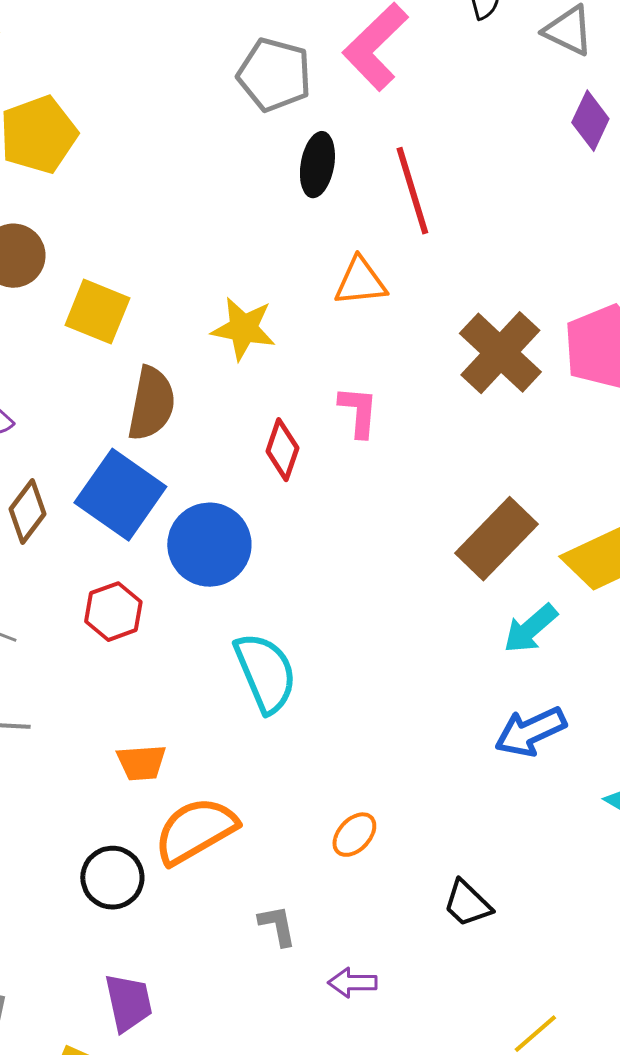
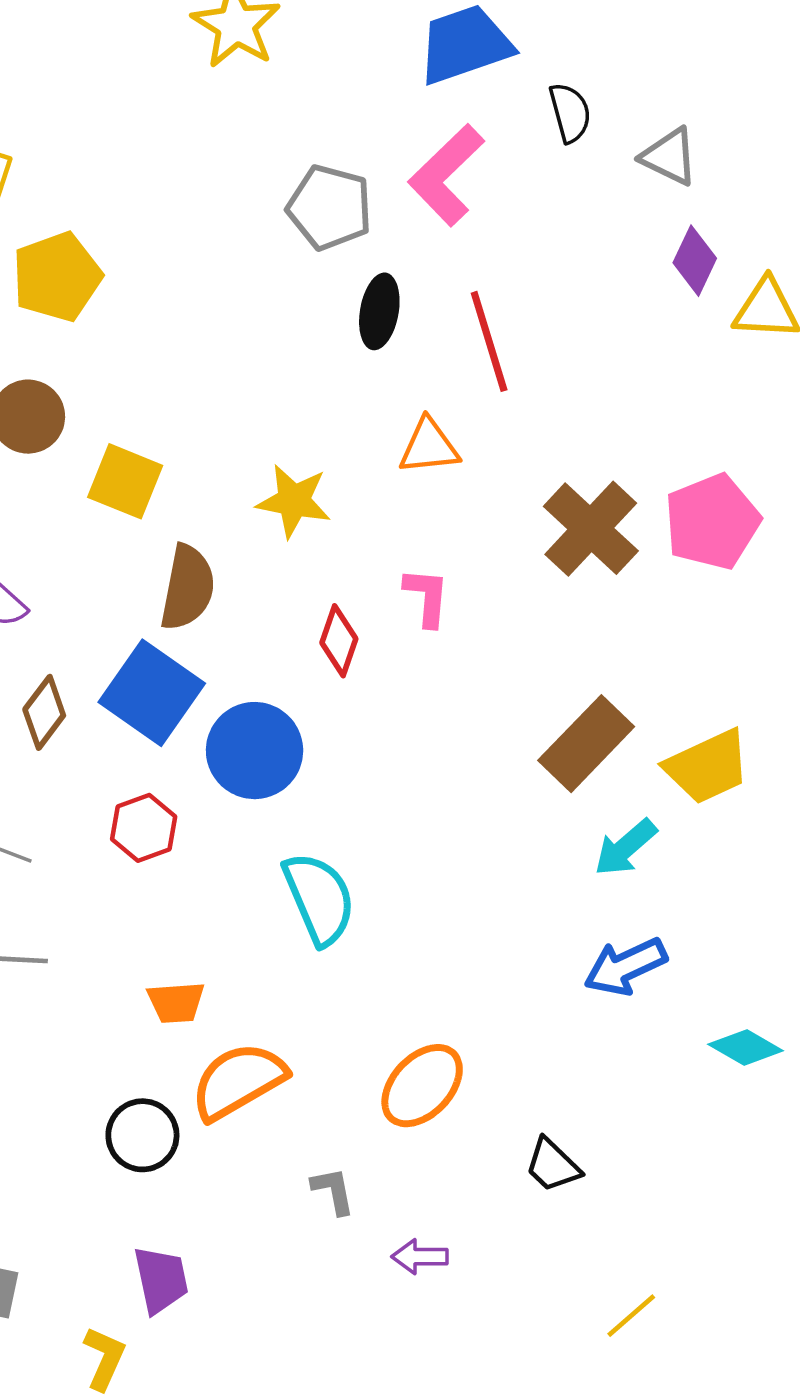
orange ellipse: (354, 835) -> (422, 1086), size x1.6

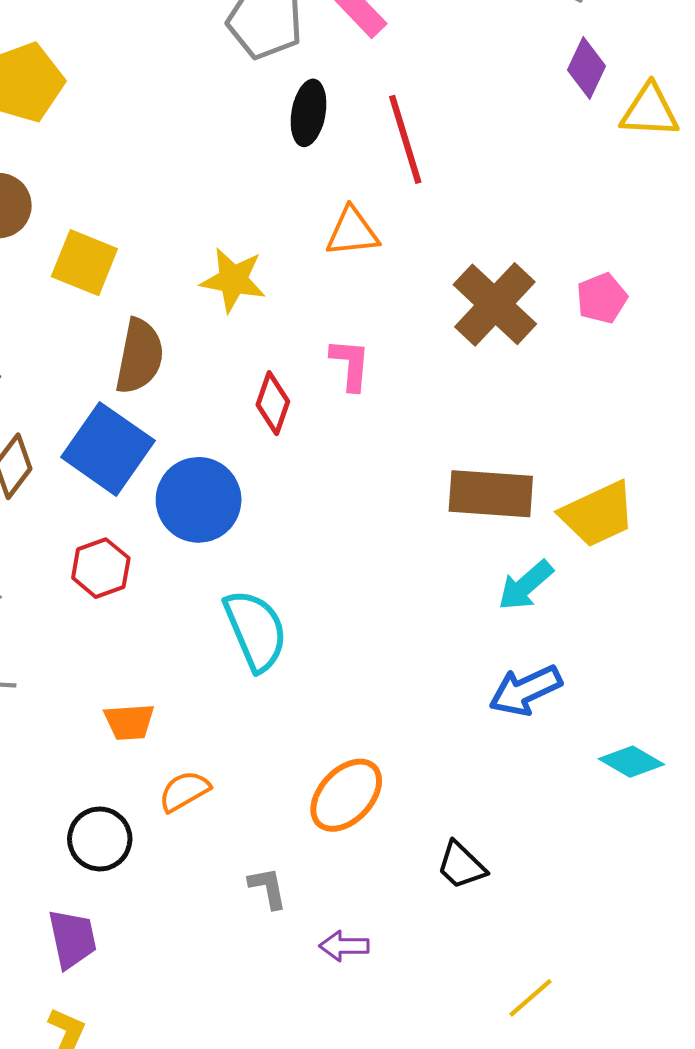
pink pentagon: (712, 522) -> (602, 298), size x0.6
brown rectangle: (586, 744) -> (491, 494), turned 50
orange semicircle: (238, 1081) -> (184, 791), size x0.6
purple trapezoid: (161, 1280) -> (72, 939), moved

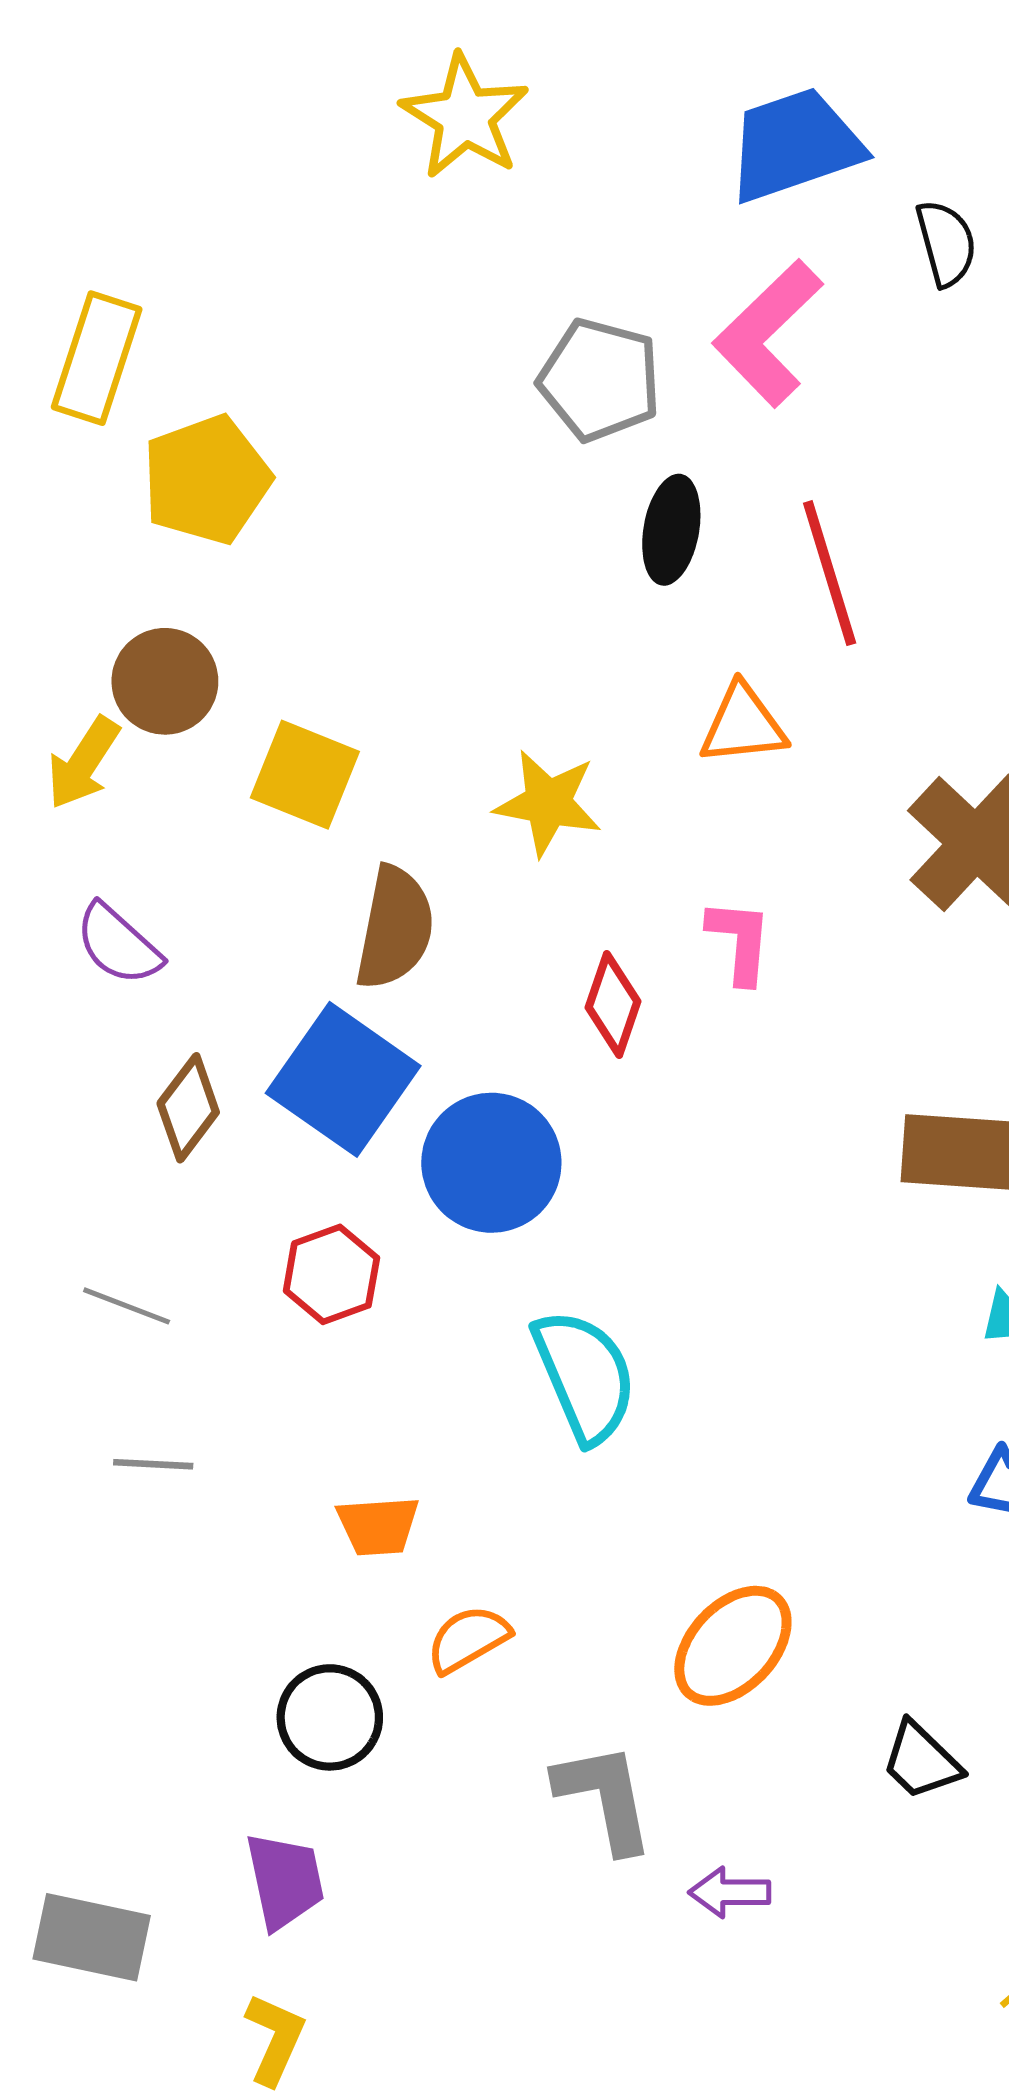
gray L-shape: (268, 888) -> (605, 1797), size x1.6

